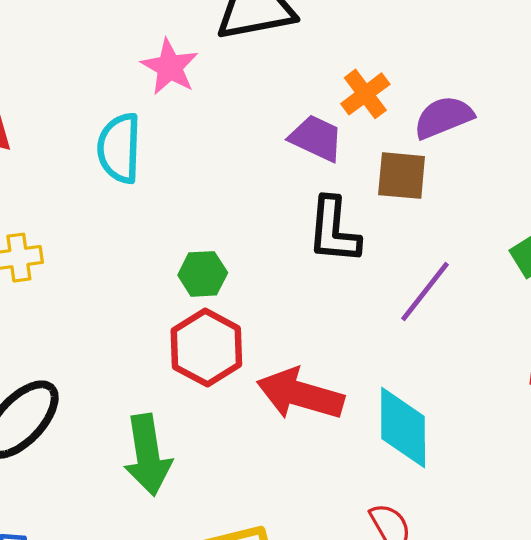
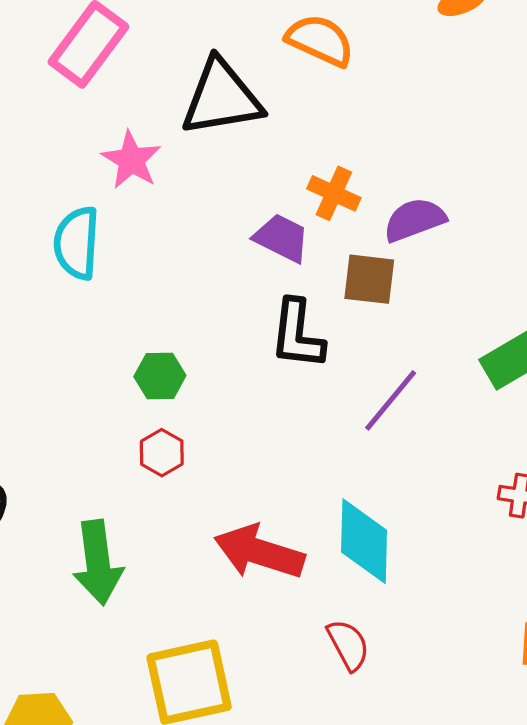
orange cross: (365, 94) -> (334, 193), turned -30
red hexagon: (206, 348) -> (162, 453), size x0.6
red arrow: (300, 394) -> (259, 552), moved

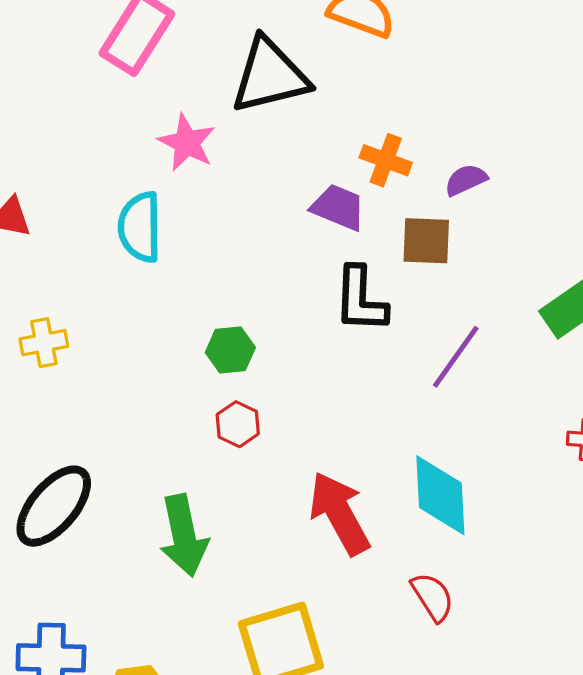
purple semicircle: (415, 220) -> (466, 180), size x0.7
red arrow: (259, 552) -> (339, 513), turned 48

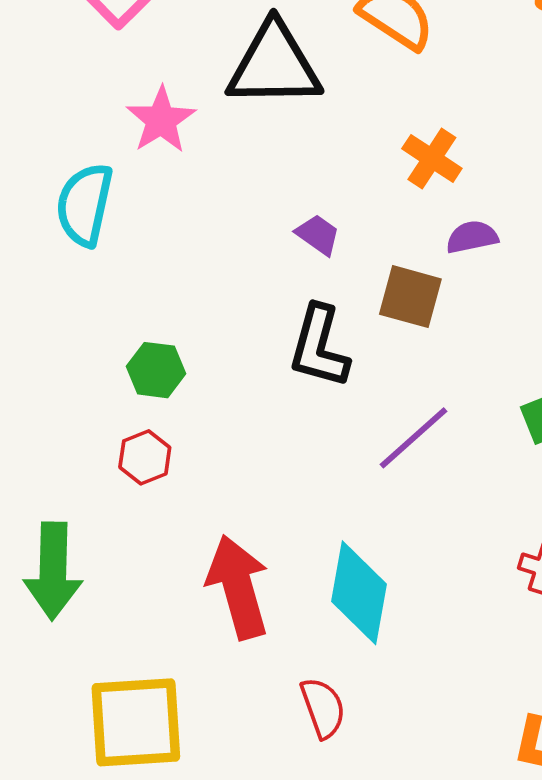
orange cross: (386, 160) -> (432, 159), moved
purple trapezoid: (338, 207) -> (318, 235), size x0.7

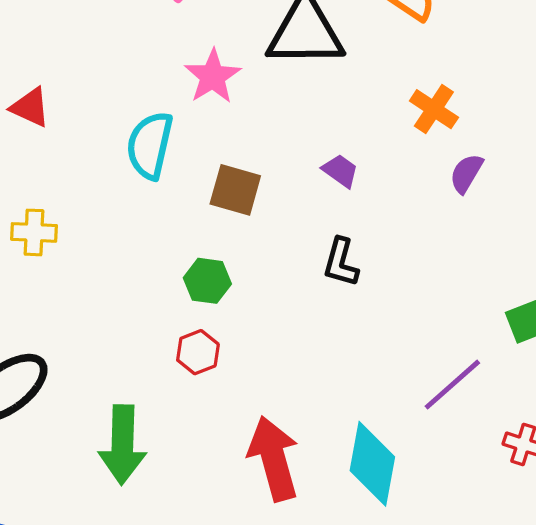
purple semicircle: (472, 237) -> (466, 173), turned -48
brown square: (410, 297) -> (235, 190), moved
black L-shape: (319, 347) -> (341, 262), size x0.7
purple line: (413, 438) -> (452, 385), moved

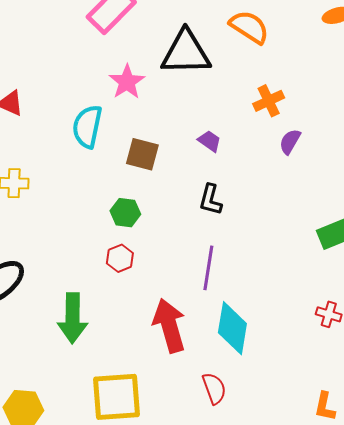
orange cross: (434, 109) -> (269, 101), turned 32
purple line: (452, 385) -> (208, 268), moved, turned -39

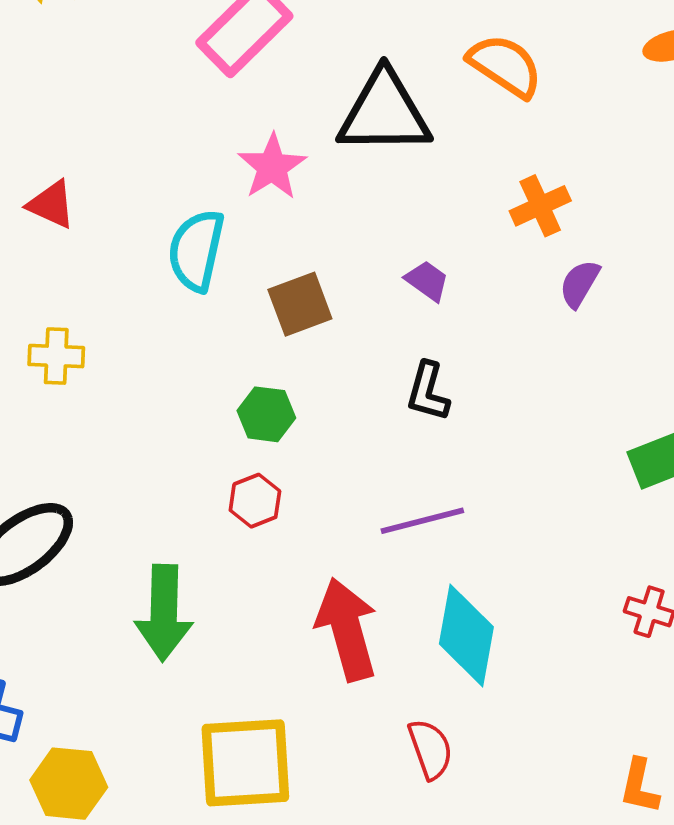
brown square: (142, 154) -> (300, 304), turned -36
purple line: (208, 268) -> (422, 521), turned 66

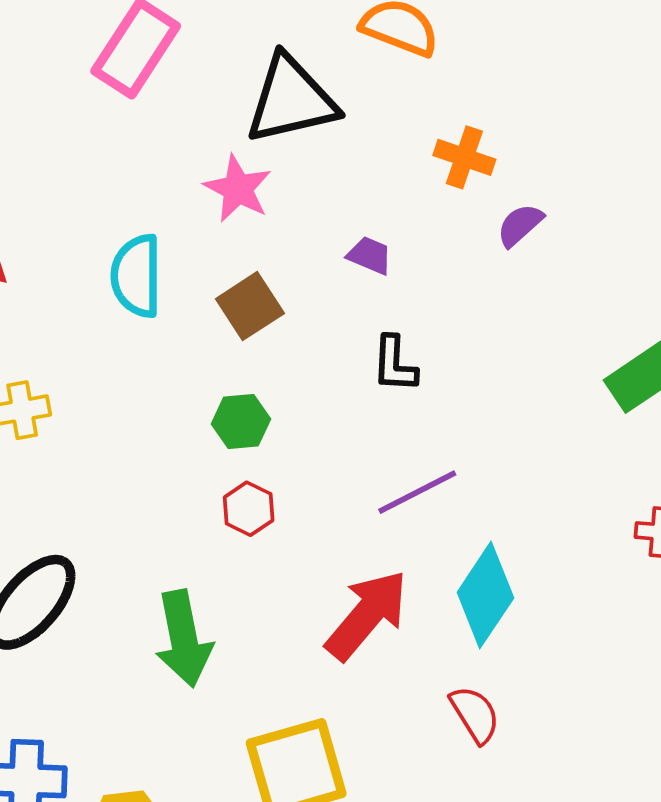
pink star: (272, 167) -> (238, 189), moved
orange cross: (540, 206) -> (464, 157), turned -34
purple semicircle: (580, 284) -> (520, 225), turned 30
red arrow: (347, 629) -> (367, 615), turned 68
cyan diamond: (466, 635) -> (485, 595), turned 36

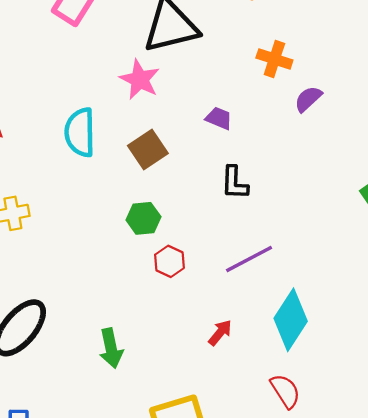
red hexagon: (249, 509) -> (169, 261), moved
red arrow: (367, 615) -> (220, 333), size x0.5
green arrow: (184, 639) -> (111, 348), size x0.7

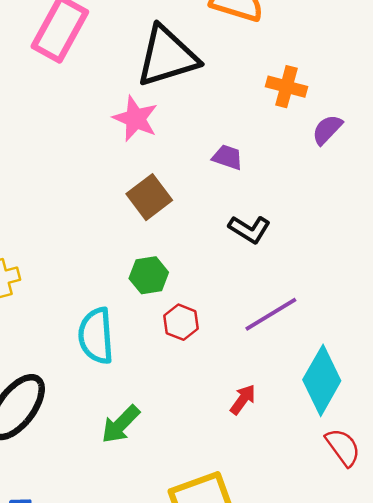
cyan semicircle: (80, 132) -> (96, 336), moved
black L-shape: (235, 183) -> (249, 229), turned -57
green arrow: (111, 348) -> (121, 424), turned 60
red semicircle: (285, 391) -> (343, 447), moved

